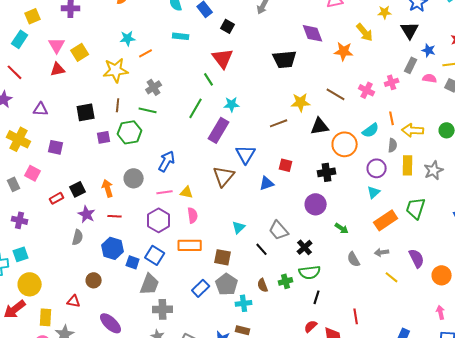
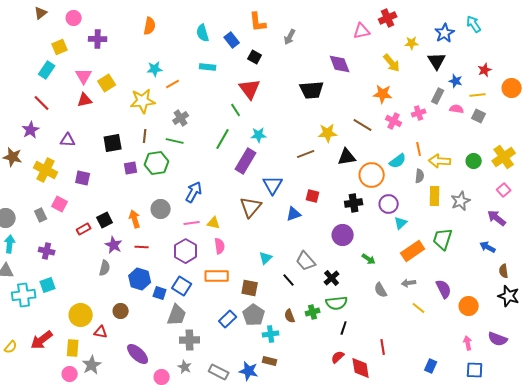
orange star: (344, 51) -> (383, 94), moved
purple circle: (377, 168) -> (389, 204), moved
yellow circle: (30, 284) -> (81, 315), moved

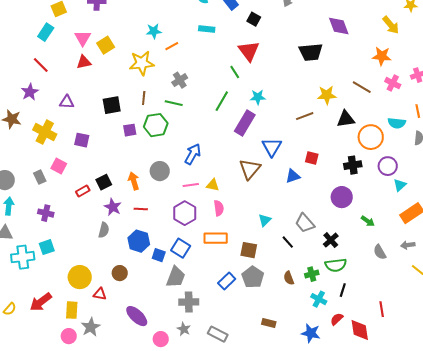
cyan semicircle: (398, 161) -> (397, 123), turned 42
cyan cross: (271, 334) -> (319, 299), moved, turned 35
blue star: (249, 371) -> (311, 333), moved

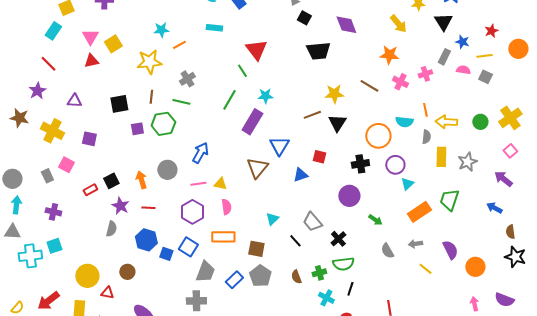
black square: (254, 19) -> (304, 18), moved
black triangle: (346, 119) -> (337, 123), moved, turned -48
gray trapezoid: (176, 277) -> (205, 272), moved

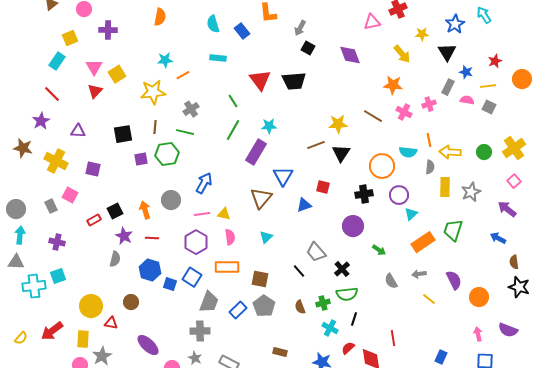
black trapezoid: (318, 51) -> (294, 81), moved
red triangle: (91, 61) -> (95, 91), turned -35
green line: (242, 71) -> (233, 101), moved
cyan triangle: (272, 219) -> (266, 237), moved

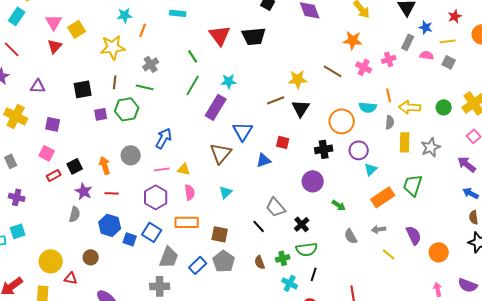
orange line: (183, 75) -> (143, 30), turned -40
pink square: (70, 195) -> (47, 153), moved
blue arrow: (498, 238) -> (471, 193), moved

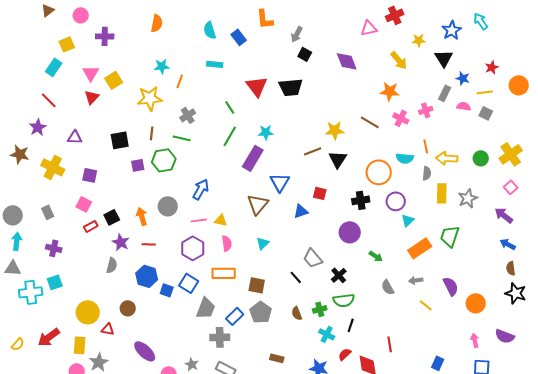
gray cross: (160, 286) -> (220, 337), moved

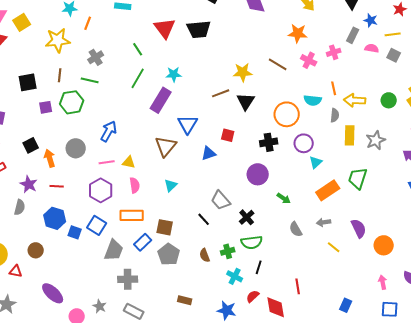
black square: (112, 217) -> (31, 145), moved
blue rectangle: (235, 316) -> (143, 242), moved

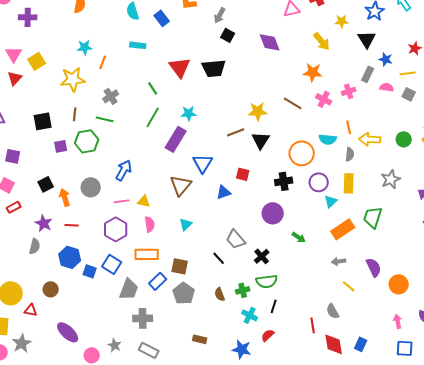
yellow rectangle: (350, 135) -> (349, 183), moved
gray semicircle: (296, 229) -> (333, 311), moved
red diamond: (276, 307) -> (334, 344), moved

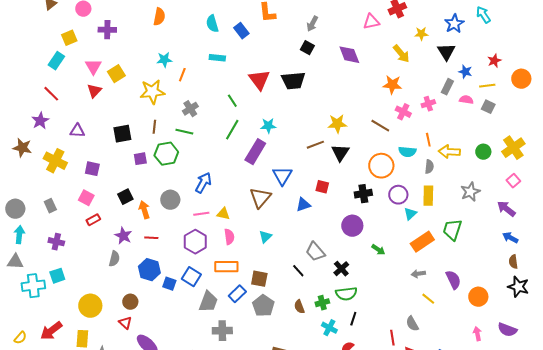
gray arrow: (220, 15) -> (312, 24), moved
brown line: (293, 103) -> (380, 126), moved
red triangle: (31, 310) -> (125, 323), moved, turned 32

